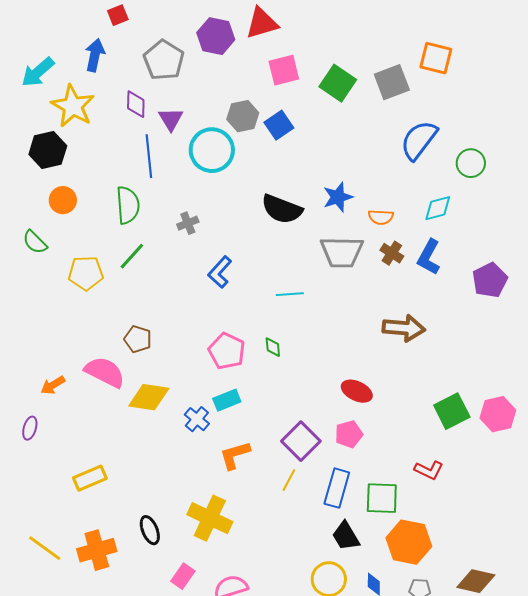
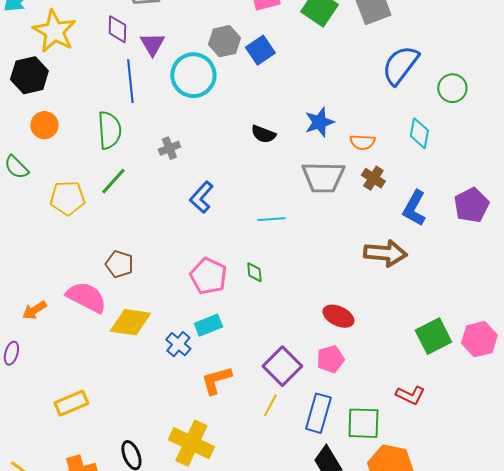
cyan diamond: (438, 208) -> (419, 133), turned -64
black semicircle: (282, 209) -> (263, 134), size x0.6
blue L-shape: (429, 257) -> (414, 208), moved

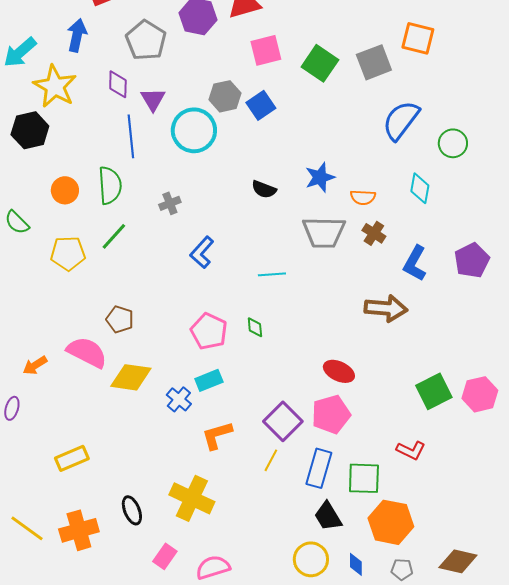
orange circle: (44, 125) -> (65, 190), moved
pink pentagon: (330, 359) -> (331, 414), size x1.4

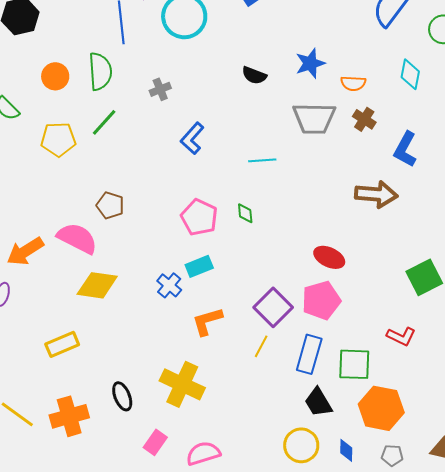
orange arrow: (35, 365) -> (25, 251), size x1.5
yellow diamond: (131, 377) -> (97, 285), moved

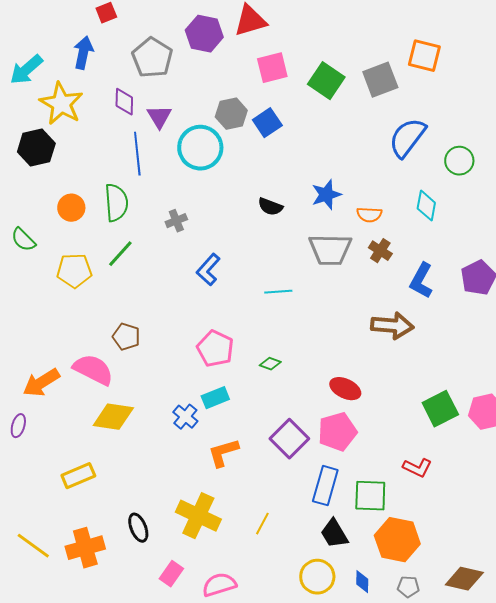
green diamond: (245, 213) -> (270, 364), moved, turned -65
yellow line: (261, 346) -> (262, 524), moved

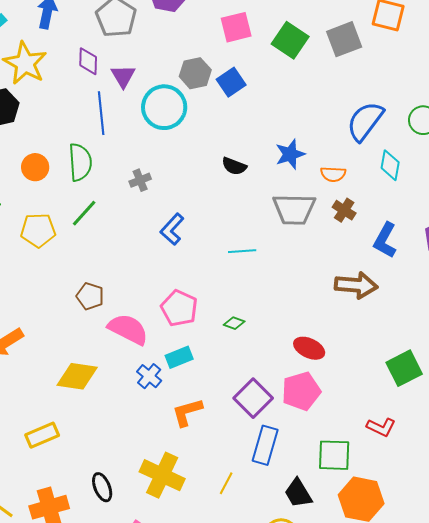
blue semicircle: (407, 138) -> (365, 121), moved
pink semicircle: (93, 370) -> (128, 329), moved
blue rectangle: (325, 486) -> (265, 445), moved

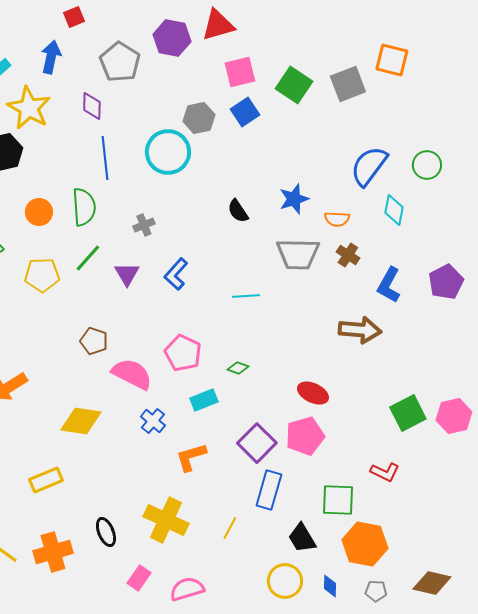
purple triangle: (123, 76) -> (127, 274), moved
blue square: (231, 82) -> (245, 112), moved
black semicircle: (234, 166) -> (238, 211), turned 35
cyan rectangle: (179, 357) -> (204, 400), moved

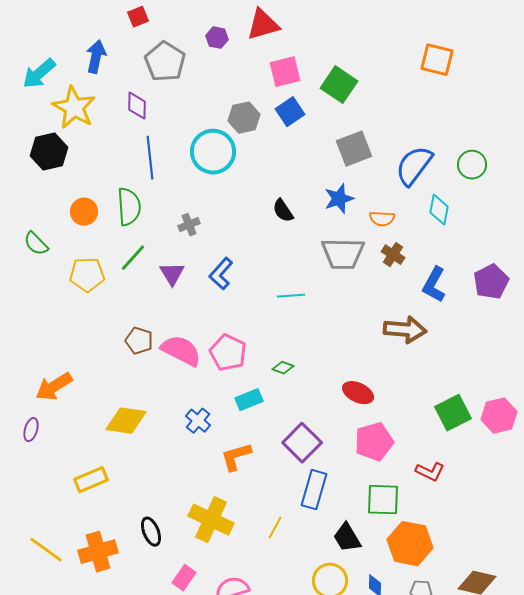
red square: (74, 17) -> (138, 17), moved
purple hexagon: (172, 38) -> (217, 38), size x0.6
gray square: (348, 84) -> (354, 149), moved
pink semicircle: (132, 374) -> (181, 351), moved
pink pentagon: (305, 436) -> (374, 442), moved

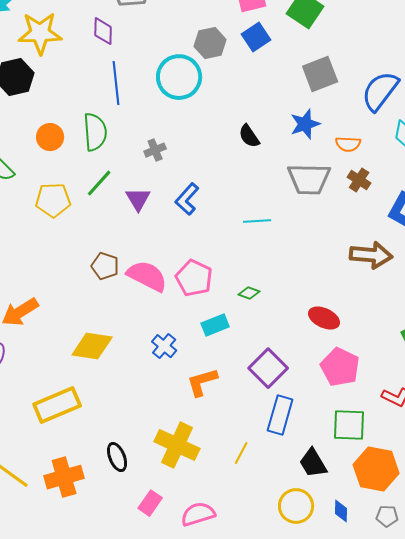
yellow star: (74, 108) -> (40, 33), turned -30
pink pentagon: (374, 442) -> (340, 367), turned -30
yellow rectangle: (91, 480) -> (57, 405), size x1.4

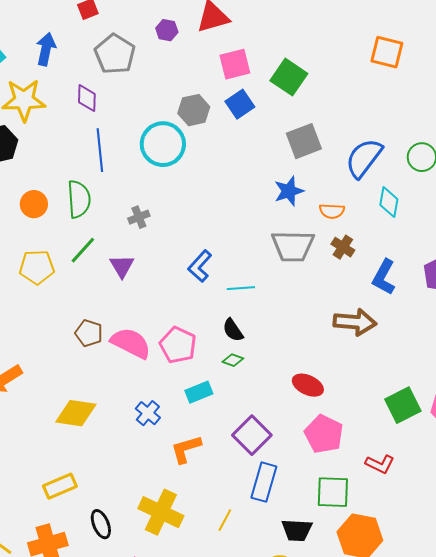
black semicircle: (249, 136) -> (233, 330), moved
blue L-shape: (187, 199) -> (200, 266), moved
yellow rectangle: (57, 405) -> (60, 486), moved, size x0.7
black trapezoid: (313, 463) -> (297, 530), turned -56

